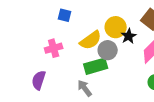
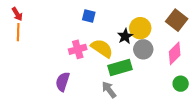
black star: (129, 36) -> (125, 36), moved
yellow semicircle: (91, 40) -> (102, 48), moved, turned -110
gray circle: (108, 50) -> (143, 49), moved

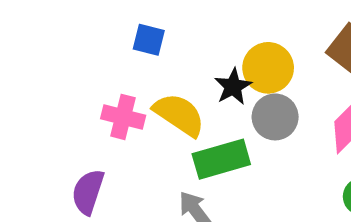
pink cross: (78, 49) -> (123, 117), turned 30

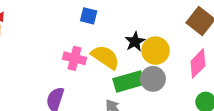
yellow circle: (268, 68) -> (156, 51), moved
gray circle: (275, 117) -> (153, 79), moved

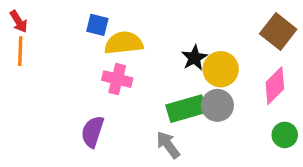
blue square: (89, 16) -> (97, 25), moved
yellow semicircle: (105, 57) -> (124, 43), moved, turned -40

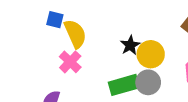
yellow semicircle: (124, 43) -> (75, 34), turned 72
pink cross: (117, 79) -> (70, 62), turned 30

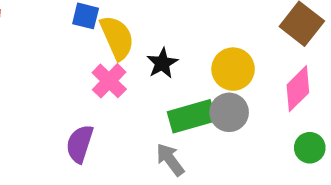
black star: (130, 45) -> (162, 63), moved

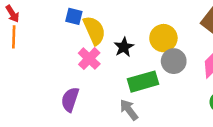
yellow circle: (233, 69) -> (163, 38), moved
gray circle: (229, 112) -> (174, 61), moved

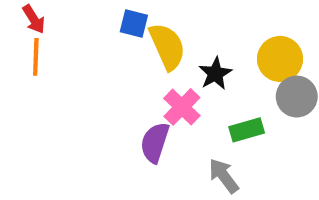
pink cross: (89, 59) -> (182, 107), moved
green rectangle: (143, 82) -> (247, 130), size x0.7
purple semicircle: (70, 100) -> (155, 142), moved

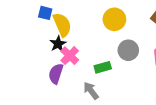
yellow circle: (280, 59) -> (114, 19), moved
black star: (215, 74) -> (58, 44), moved

